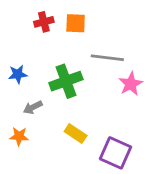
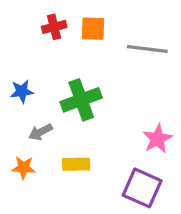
gray line: (107, 58) -> (147, 49), moved
pink star: (131, 84) -> (157, 139), moved
yellow rectangle: (76, 134) -> (76, 164), moved, turned -35

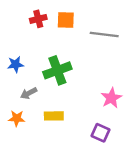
purple square: (142, 188) -> (101, 133), size x0.7

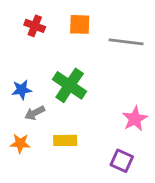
red cross: (38, 19) -> (35, 26), moved, turned 35
blue star: (15, 64) -> (22, 90), moved
green cross: (57, 70) -> (70, 85), turned -36

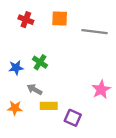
green cross: (70, 85) -> (40, 62), moved, size x0.6
gray arrow: (35, 113) -> (35, 89), moved, turned 56
purple square: (122, 161) -> (73, 118), moved

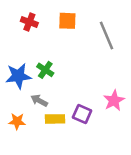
gray line: (95, 32) -> (107, 36), turned 60
blue star: (16, 68) -> (18, 76), size x1.5
purple square: (73, 118) -> (82, 114), moved

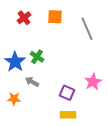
red cross: (29, 22) -> (24, 18), turned 32
blue star: (18, 76) -> (15, 62), turned -30
yellow rectangle: (55, 119) -> (68, 115), moved

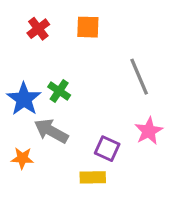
gray line: (87, 29) -> (139, 77), moved
gray arrow: (32, 82) -> (51, 131), size x1.5
yellow rectangle: (68, 115) -> (93, 177), moved

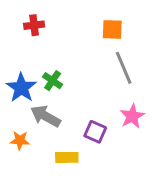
orange square: (88, 27) -> (112, 29), moved
red cross: (38, 29) -> (34, 25), turned 30
yellow rectangle: (93, 177) -> (67, 157), moved

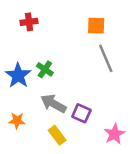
gray arrow: (45, 116) -> (53, 104), moved
pink star: (132, 116) -> (114, 134), moved
yellow rectangle: (67, 157) -> (57, 135), turned 54

